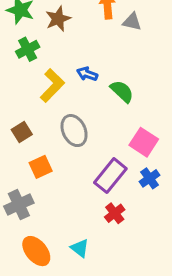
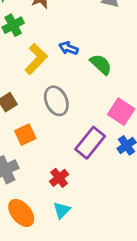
red cross: (115, 213) -> (59, 178), moved
cyan triangle: (80, 248) -> (62, 210), turned 36

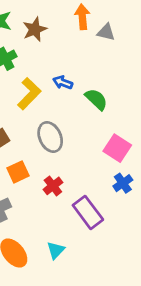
purple rectangle: (90, 143) -> (88, 212), moved, turned -76
red cross: (59, 178) -> (53, 186), moved

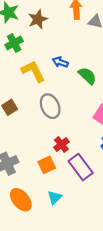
yellow L-shape: (29, 94) -> (33, 71), turned -70
orange square: (18, 172) -> (47, 165), moved
red cross: (53, 186) -> (61, 144), moved

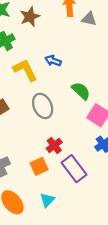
green semicircle: (87, 76) -> (81, 91), moved

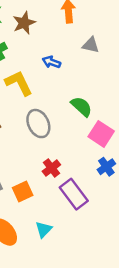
gray triangle: (89, 19) -> (91, 45), moved
blue arrow: (53, 61) -> (51, 62), moved
orange square: (39, 166) -> (23, 192), moved

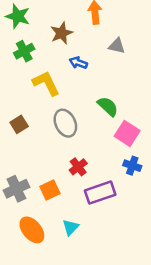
brown star: (24, 23) -> (61, 33), moved
blue cross: (106, 167) -> (132, 166), turned -36
purple rectangle: (74, 194) -> (100, 193), turned -72

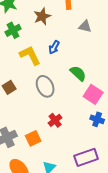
blue arrow: (78, 63) -> (54, 47), moved, turned -80
purple rectangle: (100, 193) -> (86, 157), moved

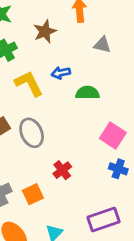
blue arrow: (54, 47) -> (61, 73), turned 48
green semicircle: (78, 73) -> (88, 93), moved, turned -42
gray ellipse: (45, 86) -> (32, 133), moved

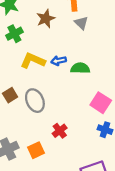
gray triangle: (102, 45) -> (81, 23), moved, turned 32
blue arrow: (61, 73) -> (59, 61), moved
yellow L-shape: (29, 83) -> (33, 61), turned -40

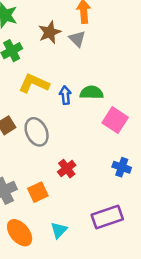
gray triangle: (81, 23) -> (77, 39), moved
blue arrow: (59, 61) -> (65, 95), moved, turned 96
pink square: (101, 103) -> (115, 120), moved

